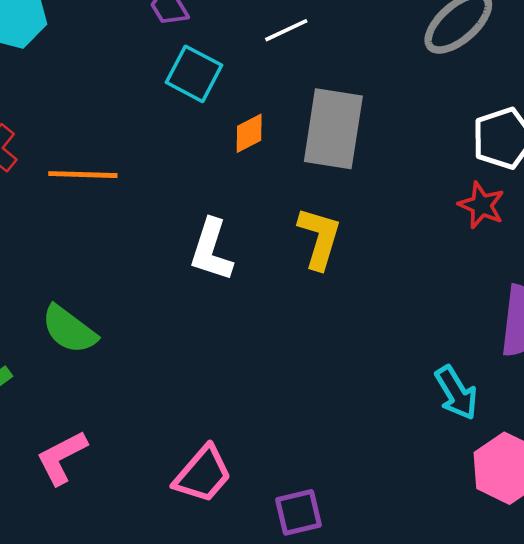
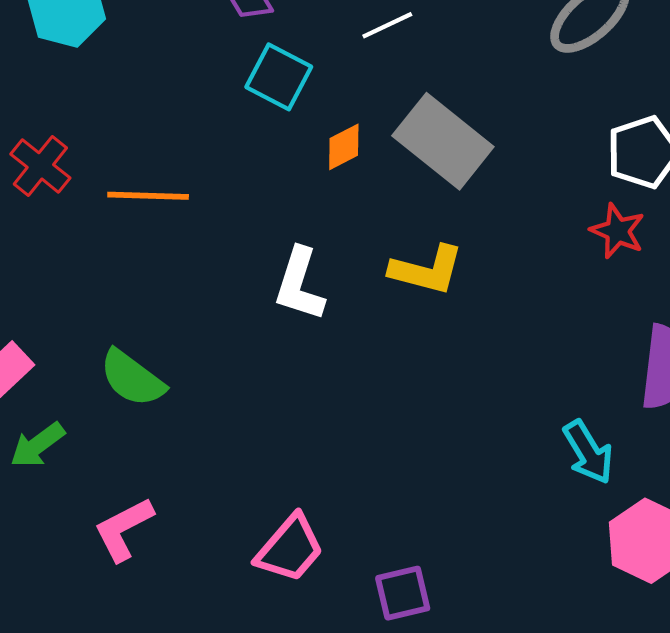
gray rectangle: (333, 129) -> (443, 141), turned -60
yellow L-shape: (319, 238) -> (427, 270), turned 88

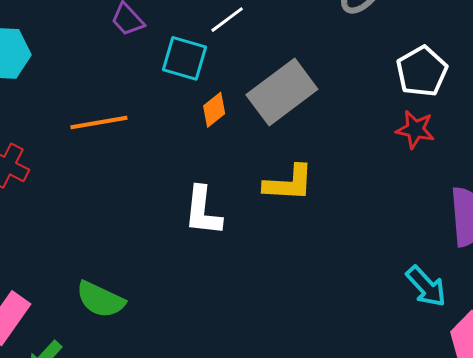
cyan square: (279, 77) -> (184, 58), moved
gray rectangle: (443, 141) -> (282, 92), turned -64
orange line: (148, 196) -> (99, 122), moved

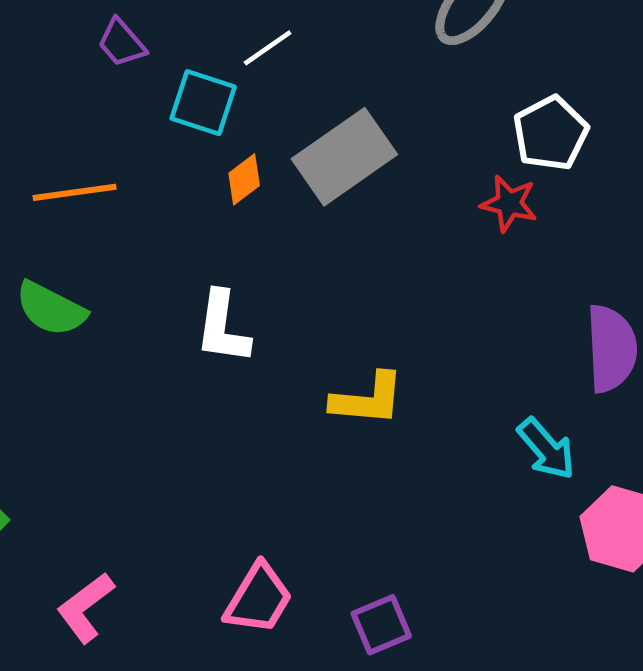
red star: (415, 129) -> (509, 203), moved
yellow L-shape: (289, 183) -> (368, 399), moved
green semicircle: (100, 300) -> (51, 309), moved

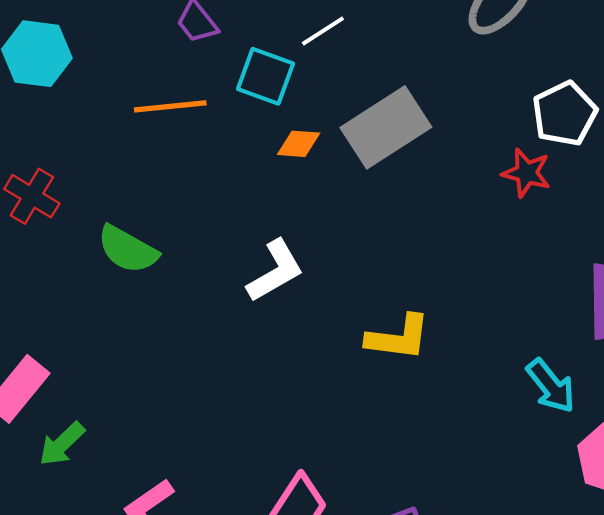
orange diamond: (244, 179) -> (299, 144), turned 39
orange line: (75, 192) -> (170, 106), moved
white L-shape: (223, 327) -> (275, 271), turned -130

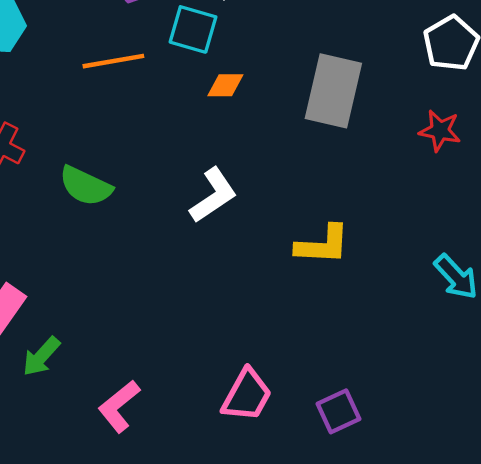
gray rectangle: (386, 127) -> (333, 91), moved, turned -40
red star: (526, 173) -> (440, 131), moved

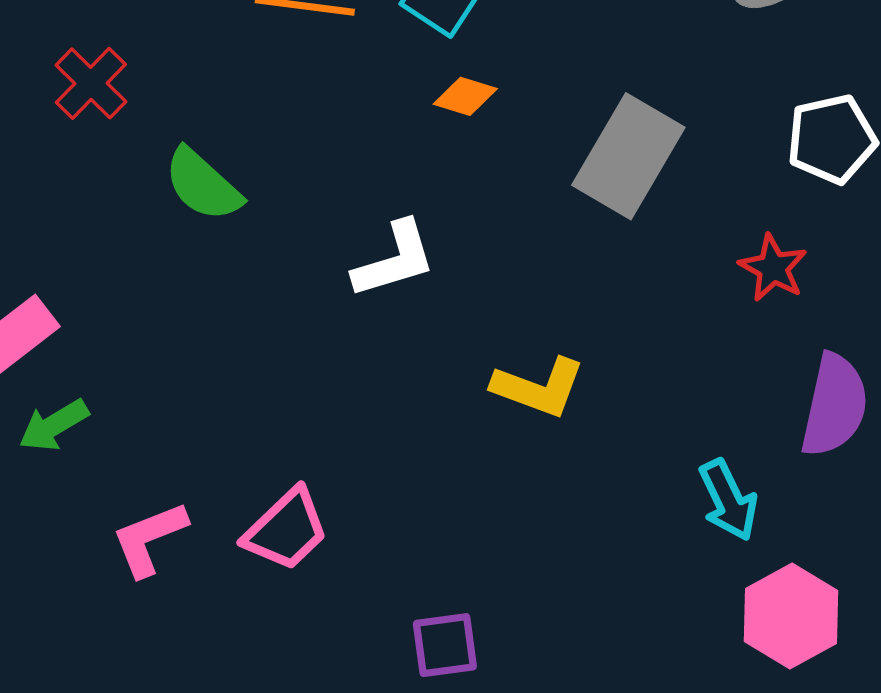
pink trapezoid: (247, 395) -> (286, 530), moved
purple square: (338, 411) -> (445, 645), moved

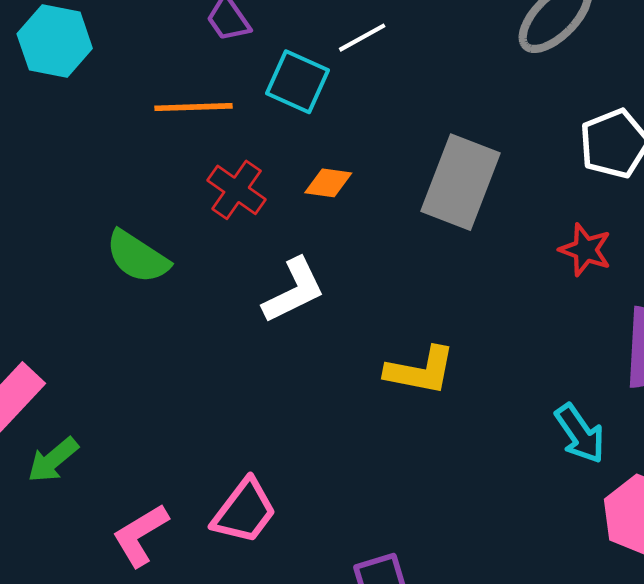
red cross: (91, 83) -> (237, 190), moved
orange diamond: (465, 96) -> (328, 183), moved

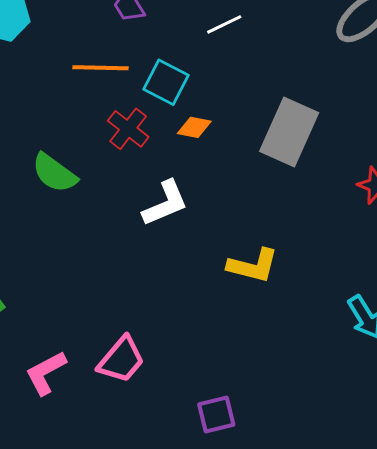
cyan square: (297, 82) -> (166, 82), moved

